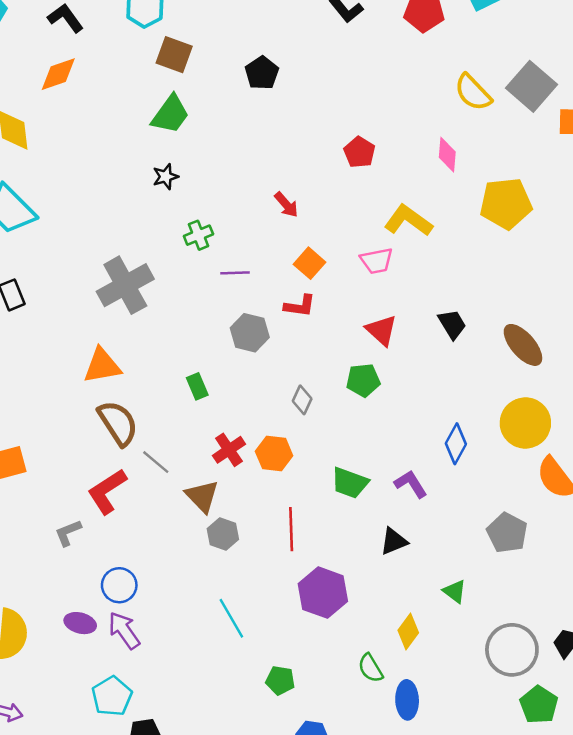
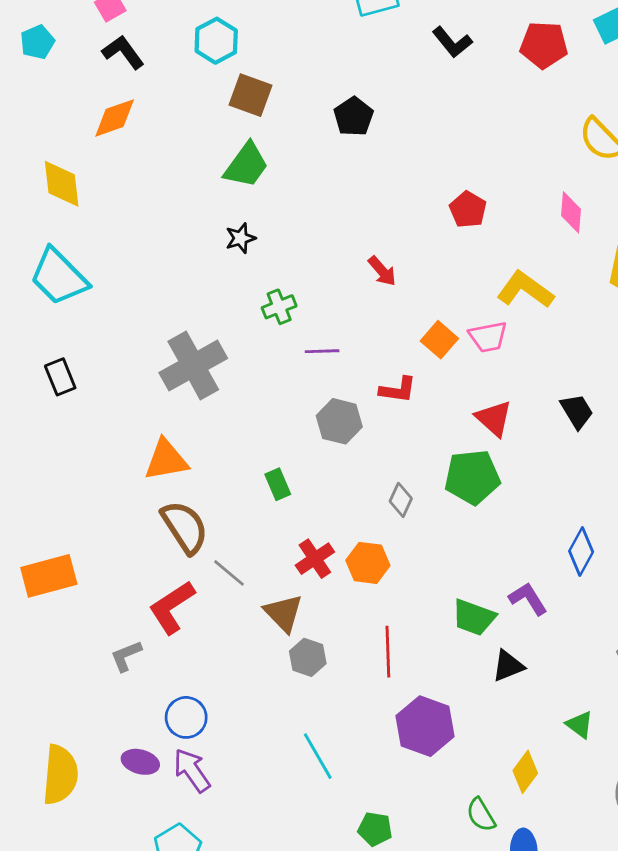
orange square: (309, 263) -> (439, 340), moved
green pentagon: (363, 380) -> (472, 477), size x1.4
green trapezoid: (350, 483) -> (474, 617), moved

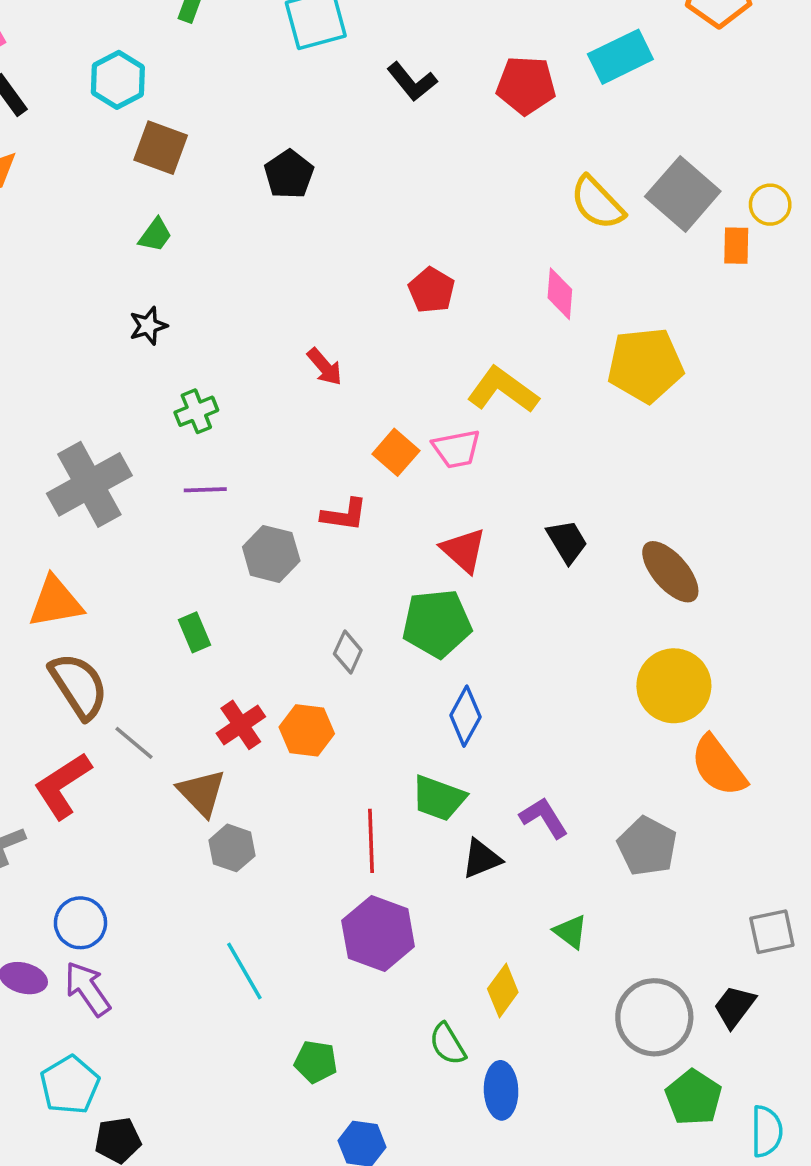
green trapezoid: (246, 165) -> (155, 235), size x0.6
purple line: (322, 351) -> (205, 490), moved
blue diamond: (581, 551) -> (465, 716), moved
purple L-shape: (528, 599) -> (544, 818), moved
red line: (388, 652) -> (371, 841), moved

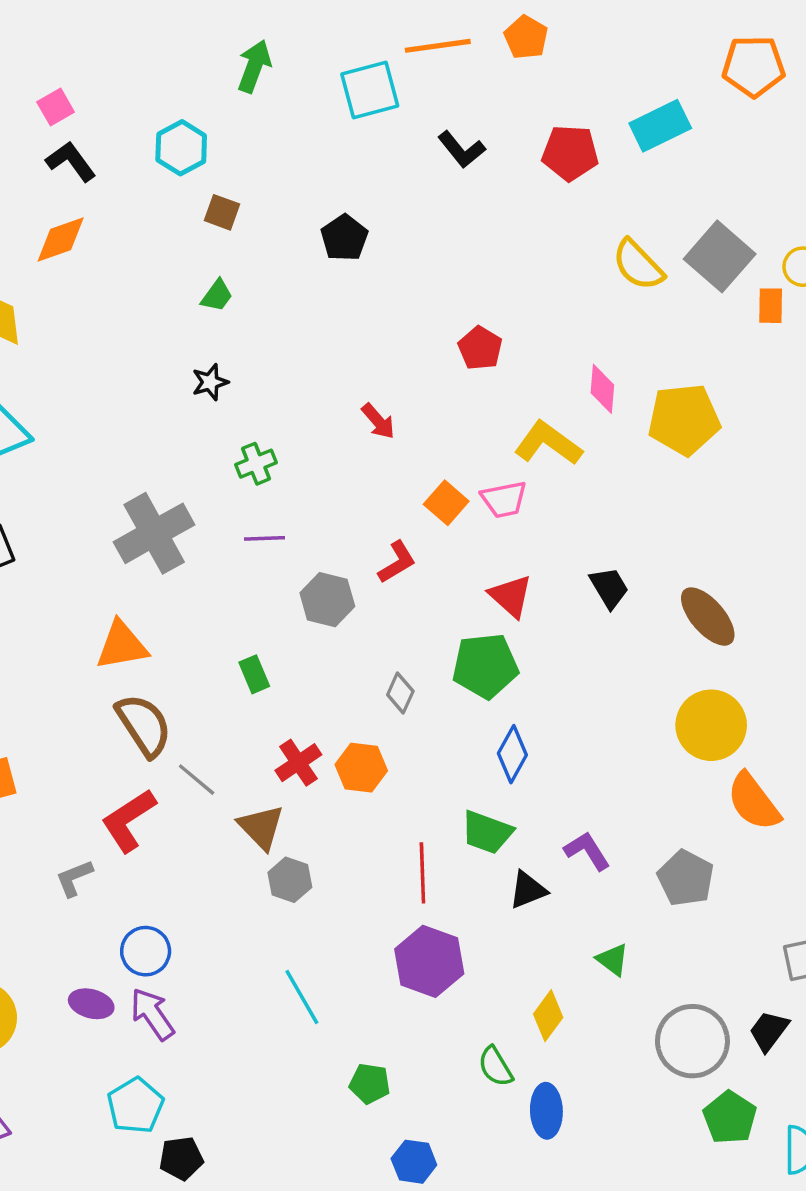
brown square: (161, 148) -> (222, 212), size x0.7
pink diamond: (560, 294) -> (602, 389), moved
red L-shape: (344, 515) -> (397, 562), turned -39

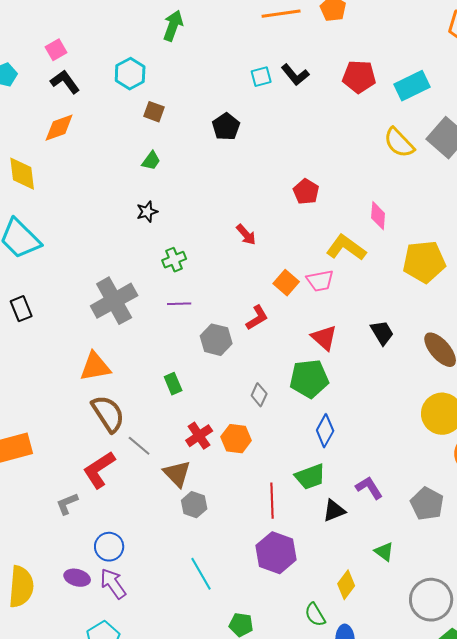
cyan square: (370, 90) -> (261, 77), moved, size x0.6
cyan rectangle: (660, 126) -> (412, 86), moved
yellow pentagon: (684, 420) -> (424, 262), moved
green trapezoid: (487, 832) -> (310, 477), turned -40

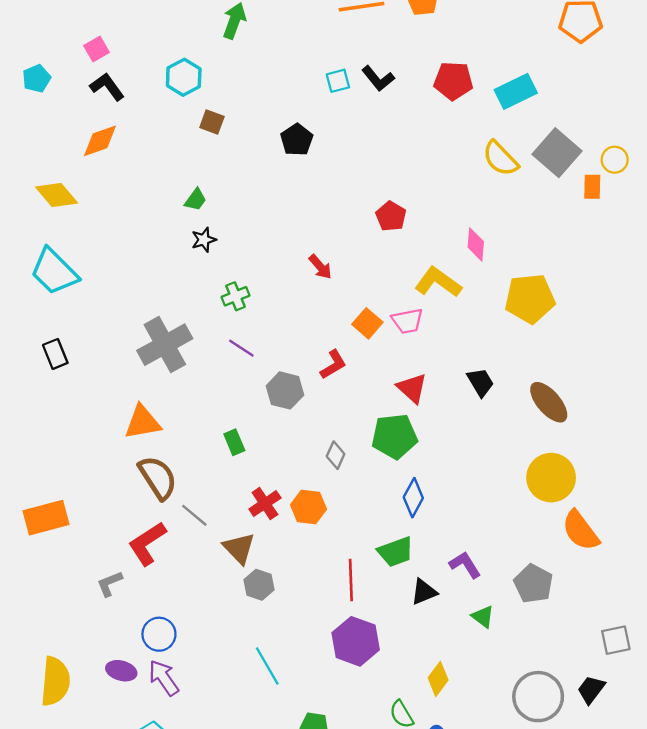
green trapezoid: (151, 161) -> (195, 200), moved
yellow diamond: (22, 174) -> (57, 195), turned -33
purple line: (179, 304) -> (241, 348), turned 35
green triangle: (384, 552) -> (483, 617), moved

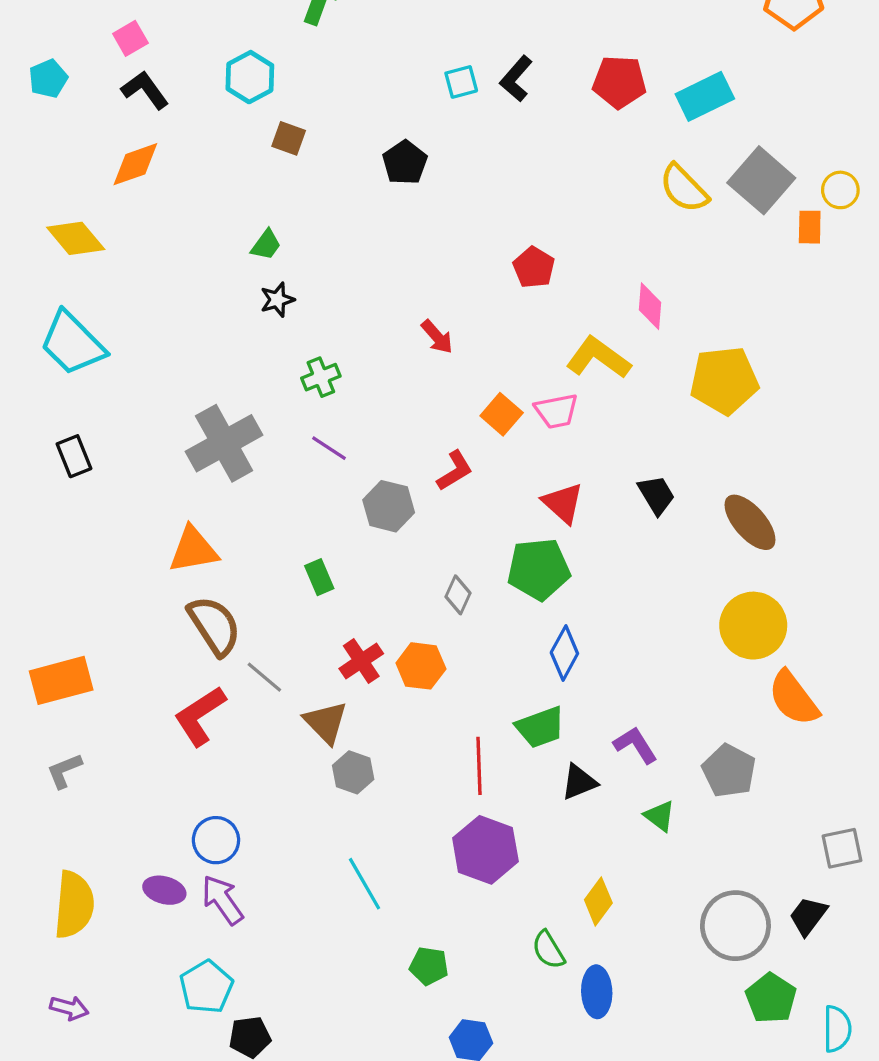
black L-shape: (378, 78) -> (516, 79), turned 80
gray L-shape: (110, 584) -> (64, 771), moved

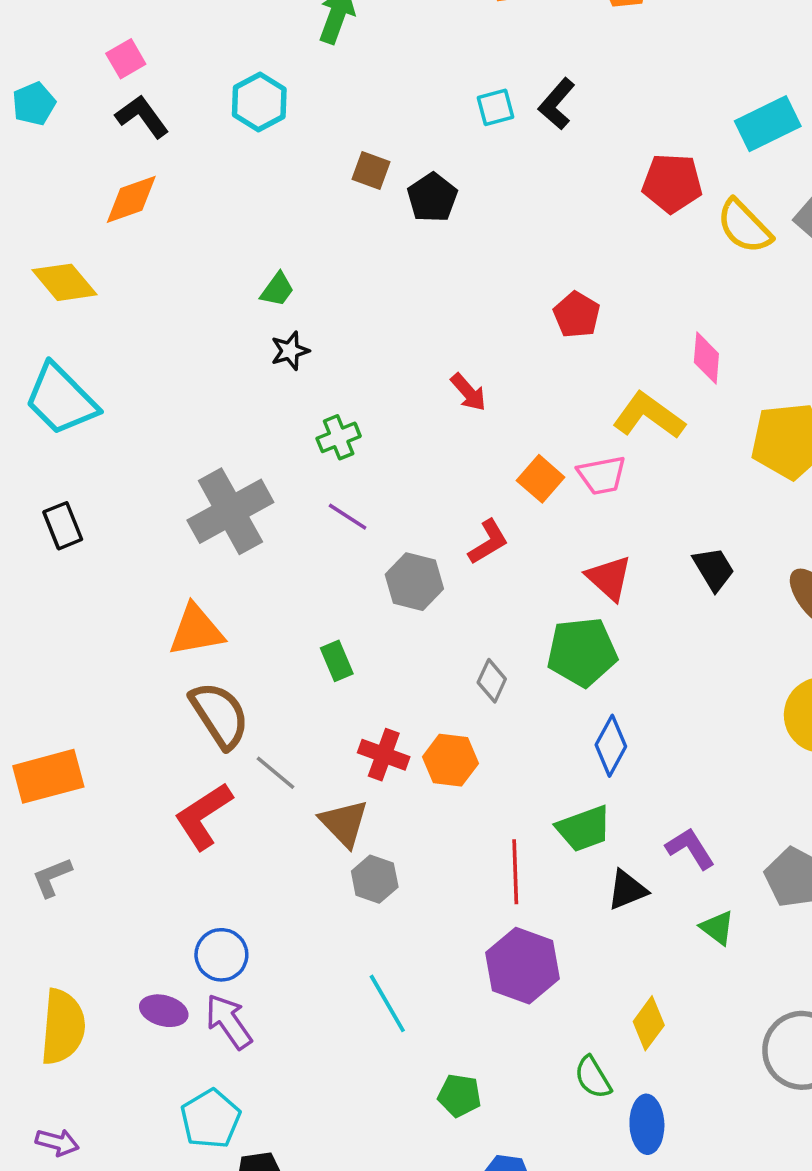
red pentagon: (619, 82) -> (672, 183), moved
brown square: (289, 138) -> (371, 171), moved
red cross: (361, 661) -> (384, 755), turned -36

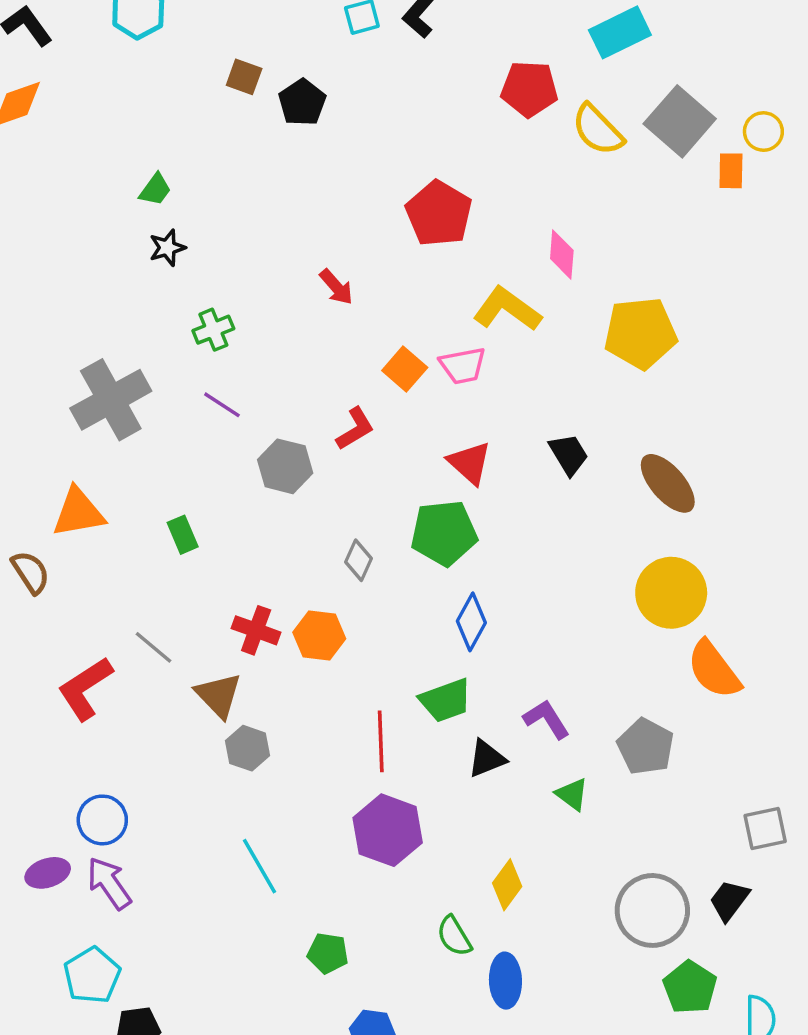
red pentagon: (577, 315) -> (439, 214), size x1.5
green rectangle: (337, 661) -> (183, 535), moved
brown semicircle: (220, 715) -> (31, 572), moved, size x0.7
purple ellipse: (164, 1011) -> (48, 873), turned -33

